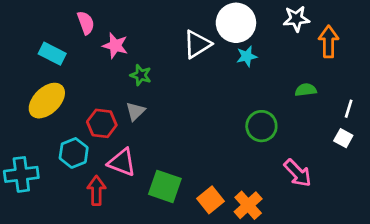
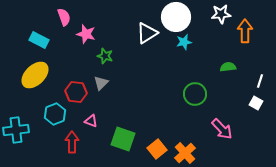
pink triangle: (122, 162) -> (91, 121), size x0.6

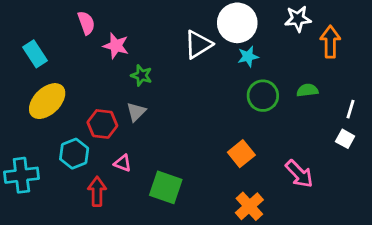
cyan rectangle: (39, 40) -> (35, 54), moved, turned 30
green circle: (195, 94) -> (263, 96), moved
orange square: (157, 149) -> (241, 154), moved

